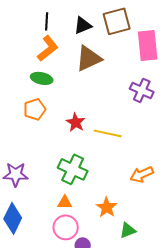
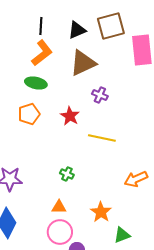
purple cross: (142, 90) -> (100, 95), moved, size x0.7
red star: (76, 122) -> (70, 116), moved
green cross: (73, 169) -> (67, 174), size x0.5

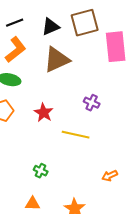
black line: (41, 26) -> (15, 23), turned 66
purple cross: (100, 95) -> (92, 103), moved
orange arrow: (136, 179) -> (110, 176), size x0.7

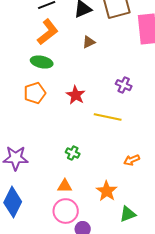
brown triangle: (57, 60) -> (89, 42), size x0.5
orange arrow: (110, 176) -> (132, 160), moved

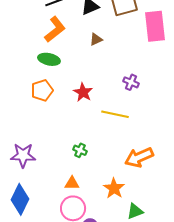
orange arrow: (132, 160) -> (139, 157), size x1.8

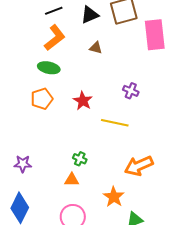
brown triangle: (96, 39) -> (96, 48), turned 40
purple star: (23, 155) -> (23, 164), size x0.7
orange triangle: (72, 183) -> (72, 180), moved

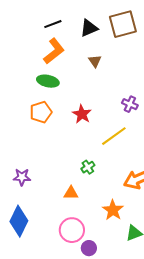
brown triangle: (96, 48) -> (95, 61), turned 40
yellow line: (115, 123) -> (114, 136), turned -48
green cross: (80, 159) -> (88, 167), moved, turned 32

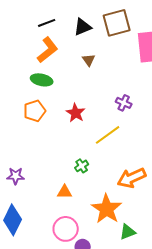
orange star: (113, 210) -> (107, 209), size x1.4

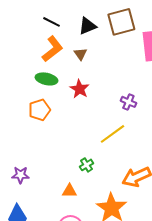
black line: (47, 23) -> (51, 22), turned 48
brown triangle: (89, 60) -> (80, 54), moved
red star: (76, 113) -> (79, 89), moved

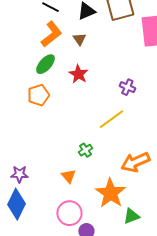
green ellipse: (46, 79) -> (45, 64), turned -60
purple star: (20, 175) -> (19, 174), moved
orange triangle: (69, 191) -> (68, 176), turned 49

